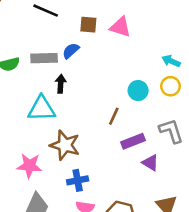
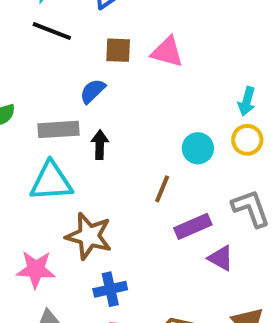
gray rectangle: (44, 58) -> (59, 129), moved
cyan arrow: (171, 61) -> (247, 101), turned -96
black arrow: (61, 84) -> (100, 145), moved

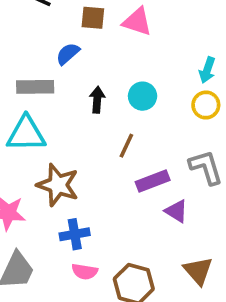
black arrow: (100, 145) -> (97, 100), moved
cyan circle: (198, 148) -> (143, 96), moved

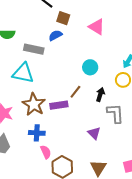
brown square: (93, 18) -> (63, 18), moved
black arrow: (97, 100) -> (100, 95), moved
purple rectangle: (153, 181) -> (59, 105), moved
pink semicircle: (85, 272) -> (46, 152), moved, turned -136

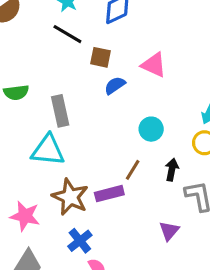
blue semicircle: (55, 35) -> (115, 85), moved
gray rectangle: (34, 49) -> (60, 111), turned 72
blue cross: (37, 133) -> (80, 241), turned -35
purple triangle: (94, 133) -> (169, 231), turned 32

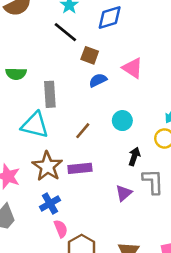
brown line: (133, 170) -> (83, 131), moved
purple triangle: (169, 231) -> (124, 193), moved

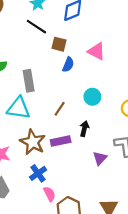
blue semicircle: (98, 80) -> (68, 65), turned 144
black arrow: (134, 156) -> (84, 129), moved

